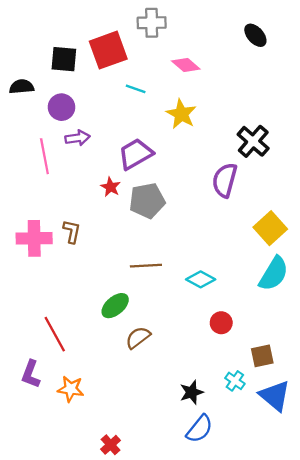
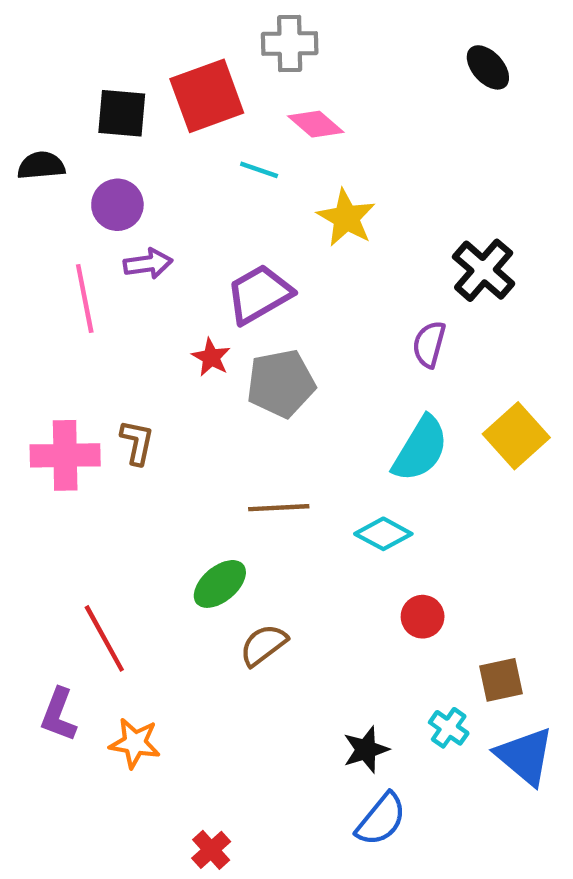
pink diamond: (186, 65) -> (316, 124), moved
purple semicircle: (225, 180) -> (429, 344), size x0.7
cyan semicircle: (274, 274) -> (420, 449), moved

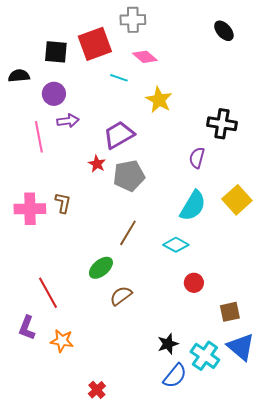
black cross: (484, 270) -> (222, 124), turned -32
brown line: (279, 508) -> (128, 233), turned -56
cyan cross: (449, 728) -> (205, 356), moved, size x1.6

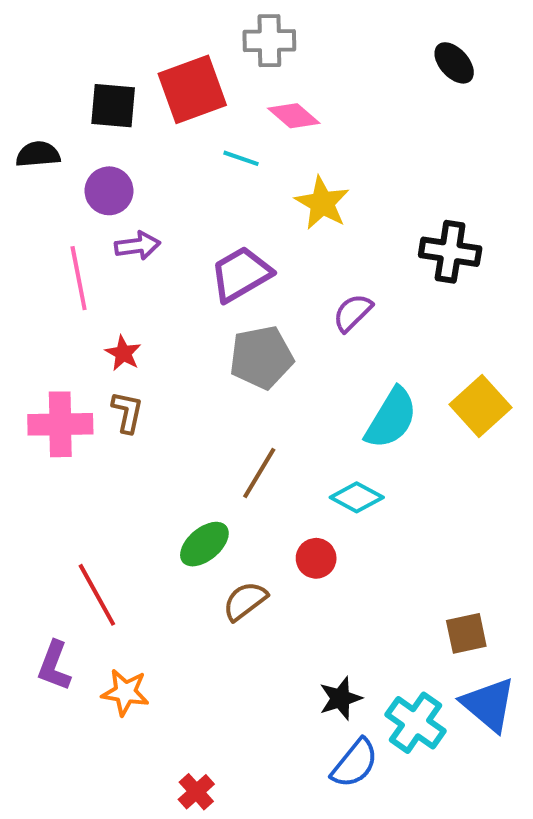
purple semicircle: (197, 158) -> (353, 313), moved, turned 30
red star: (97, 164) -> (123, 353), moved
red circle: (194, 283) -> (316, 558), moved

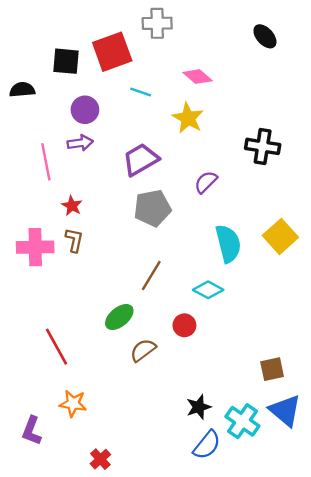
pink diamond: (294, 116) -> (197, 77), moved
purple circle: (109, 191) -> (85, 110), moved
cyan semicircle: (391, 418) -> (228, 244), turned -45
purple L-shape: (54, 666) -> (32, 431), moved
red cross: (196, 792) -> (100, 459), moved

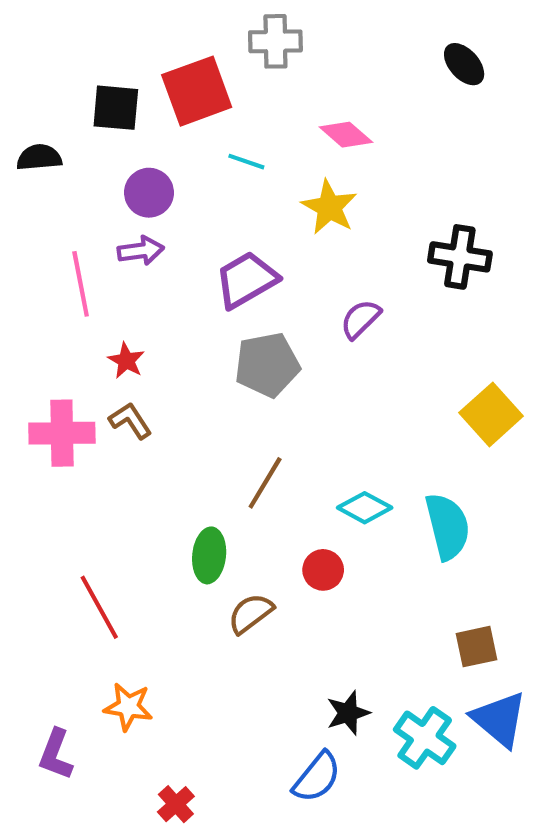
brown L-shape: (74, 240) -> (130, 421), turned -45
cyan semicircle: (228, 244) -> (447, 526), moved
green ellipse: (119, 317) -> (209, 555), turned -44
blue semicircle: (207, 445) -> (317, 777), moved

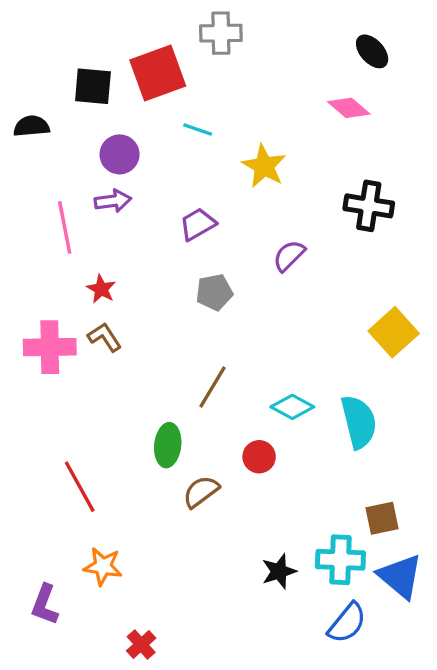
pink diamond: (346, 135) -> (349, 108), moved
purple trapezoid: (246, 280) -> (198, 224), size x0.7
gray pentagon: (267, 365) -> (214, 292), size x0.7
cyan cross: (425, 738) -> (340, 560), moved, turned -33
blue semicircle: (317, 777) -> (347, 623), moved

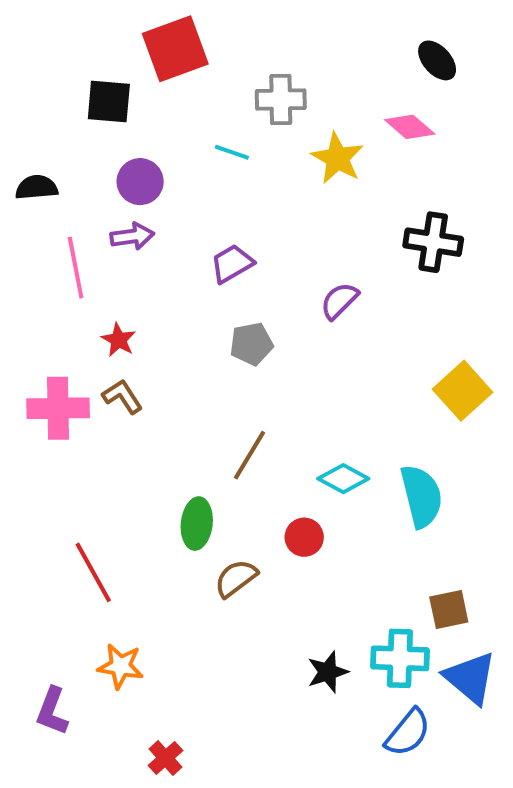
gray cross: (221, 33) -> (281, 100), moved
red square: (158, 73) -> (175, 49), moved
black semicircle: (31, 126) -> (37, 187), moved
yellow star: (264, 166) -> (337, 158), moved

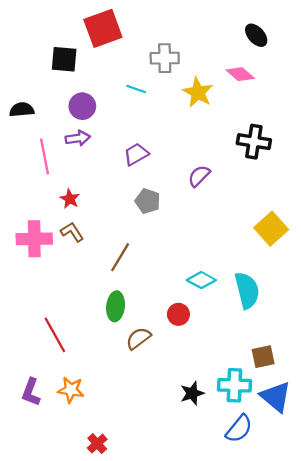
gray pentagon: (251, 344) -> (148, 201), turned 30
brown line: (250, 455) -> (120, 257), moved
purple L-shape: (52, 711) -> (31, 392), moved

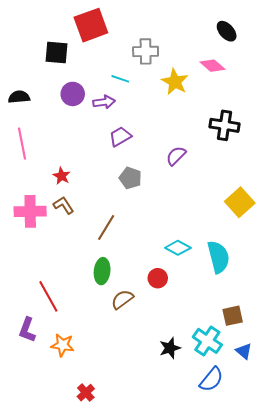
purple arrow: (78, 138) -> (104, 102), moved
pink line: (45, 156) -> (22, 144), moved
cyan cross: (234, 385) -> (207, 341), turned 32
purple L-shape: (31, 392) -> (27, 330), moved
blue triangle: (276, 397) -> (244, 351), size x0.6

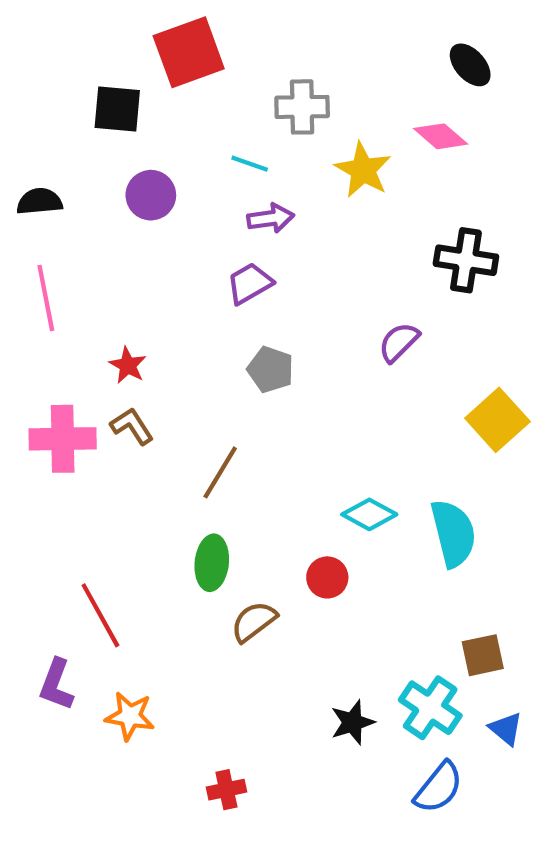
purple arrow: (104, 102) -> (271, 218), moved
purple semicircle: (176, 156) -> (399, 342), moved
red cross: (86, 393) -> (226, 790), moved, turned 30

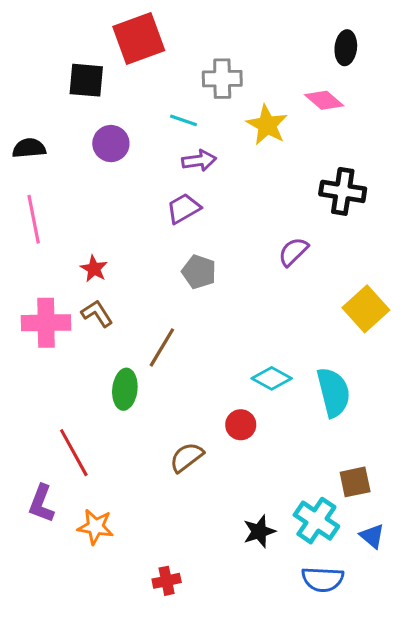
black ellipse: (470, 65) -> (346, 48), turned 48
green ellipse: (212, 563) -> (125, 389), moved
blue semicircle: (439, 788) -> (323, 579), turned 54

